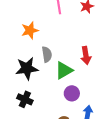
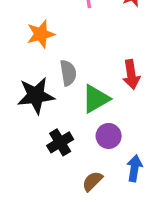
black cross: (25, 99) -> (60, 142), moved, turned 35

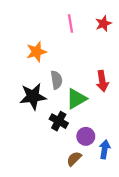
purple circle: (109, 136) -> (86, 136), moved
black cross: (60, 142) -> (59, 121), moved, turned -30

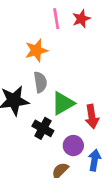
red star: (103, 24) -> (81, 19), moved
orange star: (36, 52) -> (36, 50), moved
red arrow: (102, 81) -> (92, 116), moved

